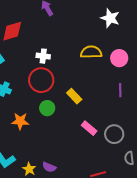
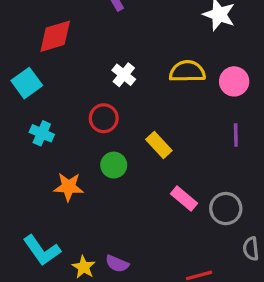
white cross: (43, 56) -> (124, 75), moved, turned 32
red circle: (41, 80) -> (104, 118), size x0.7

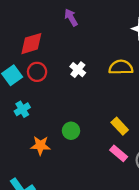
red circle: (104, 118) -> (37, 72), moved
cyan cross: (42, 133) -> (22, 109), turned 35
yellow rectangle: (159, 145) -> (120, 126), moved

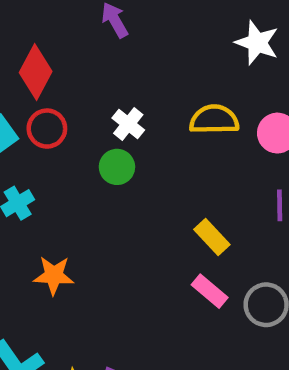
red diamond: (31, 44) -> (36, 72), turned -45
green circle: (71, 131) -> (117, 167), moved

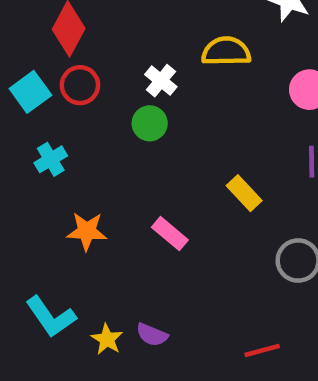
yellow semicircle: (214, 119) -> (226, 51), moved
pink rectangle: (210, 291) -> (170, 234), moved

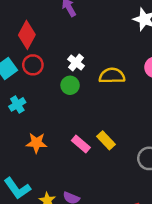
yellow semicircle: (226, 51) -> (112, 76), moved
yellow rectangle: (244, 193) -> (106, 140), moved

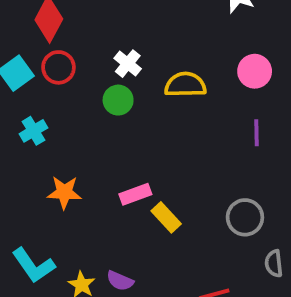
yellow rectangle: (106, 140) -> (166, 217), moved
pink rectangle: (81, 144) -> (135, 194), turned -60

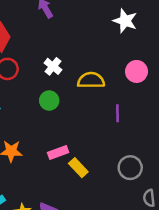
green circle: (118, 100) -> (49, 101), moved
purple line: (257, 133) -> (118, 113), moved

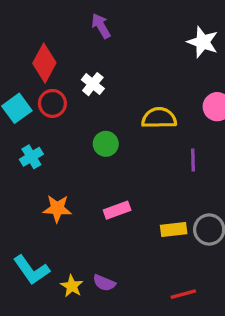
white cross: (53, 66) -> (93, 84), moved
yellow rectangle: (78, 168) -> (174, 230), moved, turned -54

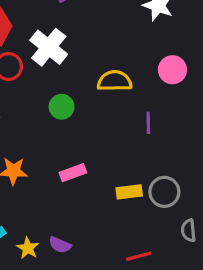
white cross: (93, 84) -> (49, 47), size x1.6

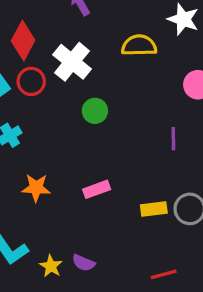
yellow semicircle: (115, 81) -> (139, 45), moved
green circle: (62, 107) -> (95, 111), moved

